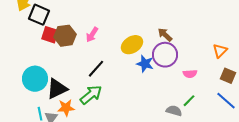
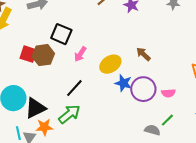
black square: (39, 15) -> (61, 34), moved
pink arrow: (92, 35) -> (80, 54), moved
purple circle: (165, 55) -> (143, 89), moved

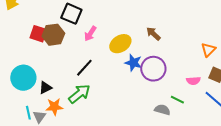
pink semicircle: (168, 93) -> (193, 81), moved
black triangle: (35, 108) -> (45, 88), size x0.6
green line: (167, 120) -> (177, 100), turned 72

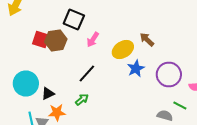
brown arrow: (153, 34) -> (147, 40), moved
blue star: (133, 63) -> (136, 68), turned 30
purple circle: (153, 69) -> (169, 74), moved
green arrow: (79, 94) -> (82, 100), size x0.6

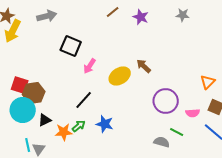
red square: (41, 40) -> (20, 85), moved
brown hexagon: (56, 40) -> (34, 93), moved
blue star: (136, 68) -> (105, 124), moved, turned -30
orange star: (57, 112) -> (64, 132), moved

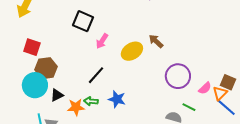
orange triangle: (208, 82) -> (220, 93), moved
red square: (20, 85) -> (32, 47), moved
pink semicircle: (193, 113) -> (205, 88), turned -40
green arrow: (79, 126) -> (91, 101), turned -136

